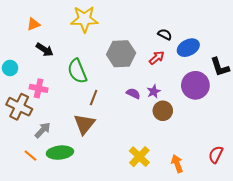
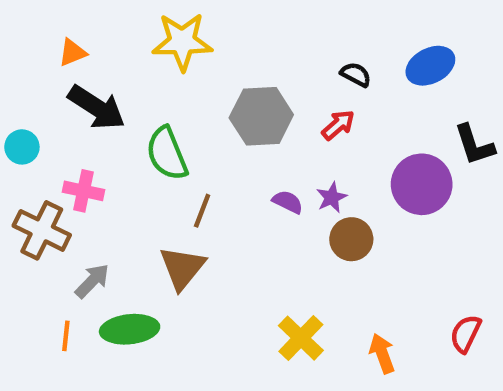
blue ellipse: (188, 48) -> (430, 66), moved
black arrow: (45, 50) -> (97, 107), size x1.5
orange line: (30, 156) -> (66, 336), turned 56

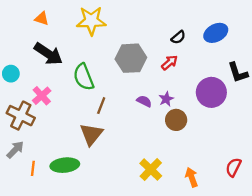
orange triangle: (72, 53) -> (42, 19), moved, turned 40
black semicircle: (356, 75) -> (178, 37), turned 112
pink cross: (83, 191) -> (42, 96), turned 36
gray arrow: (92, 281) -> (15, 150), moved

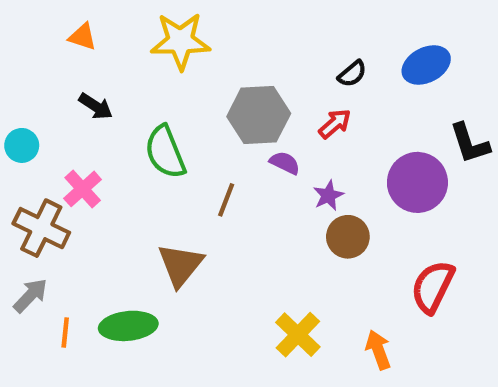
black arrow: (48, 54) -> (96, 106), size x0.6
purple semicircle: (144, 101) -> (285, 163), moved
brown line: (101, 106) -> (226, 200), moved
red semicircle: (233, 167) -> (433, 287), moved, size x1.4

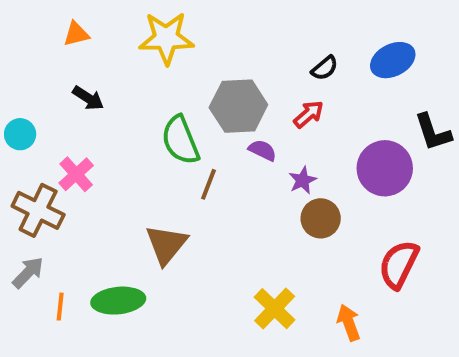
orange triangle: (83, 37) -> (76, 34), turned -32
green semicircle: (165, 152) -> (180, 140), moved

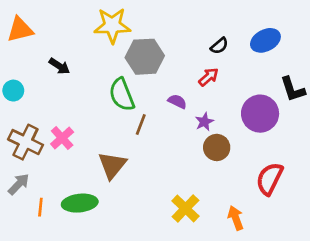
orange triangle: (76, 34) -> (20, 30), moved, size x1.5
gray hexagon: (238, 106) -> (145, 57), moved
pink cross: (76, 174) -> (62, 138), moved

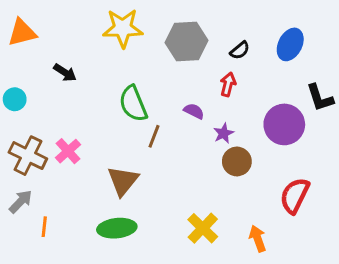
blue ellipse: (265, 40) -> (290, 44), turned -36
gray hexagon: (145, 57) -> (186, 41), moved
red arrow: (209, 77) -> (228, 84), turned -35
green ellipse: (80, 203) -> (117, 228), moved

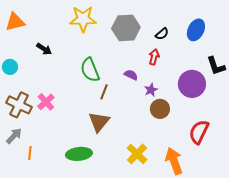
brown triangle: (123, 181) -> (99, 122), moved
orange arrow: (258, 239) -> (174, 161), size x1.5

